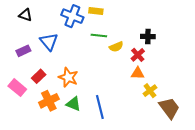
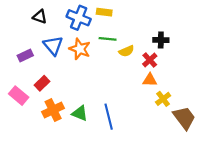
black triangle: (25, 15) -> (40, 17), moved
orange star: (68, 77) -> (80, 49), moved

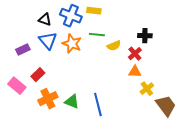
black triangle: (40, 17) -> (45, 20), moved

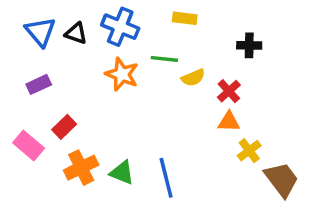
yellow rectangle: (94, 11) -> (185, 18), moved
black cross: (145, 36) -> (249, 45), moved
blue triangle: (48, 41) -> (40, 32), moved

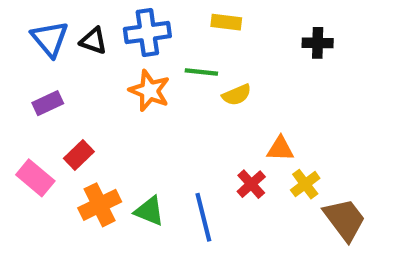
blue cross: (120, 27) -> (147, 33), turned -30
black cross: (249, 45) -> (318, 43), moved
red cross: (229, 91) -> (251, 184), moved

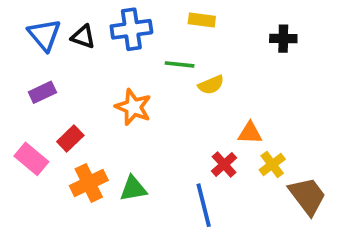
orange star: (149, 91) -> (133, 107), moved
green triangle: (149, 211) -> (133, 189), turned -32
blue line: (203, 217) -> (204, 205), moved

